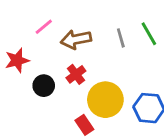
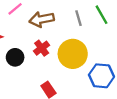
yellow circle: (105, 100) -> (73, 54), moved

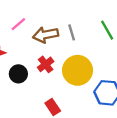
gray line: (78, 18) -> (72, 32), moved

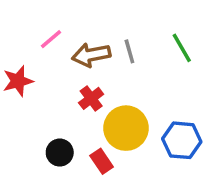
yellow circle: (78, 70) -> (126, 128), moved
black circle: (18, 74) -> (60, 153), moved

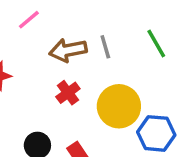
pink line: (51, 39) -> (29, 20), moved
yellow circle: (126, 128) -> (119, 106), moved

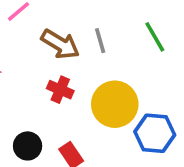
brown arrow: (68, 50) -> (60, 44), turned -138
red cross: (68, 93) -> (60, 90), turned -30

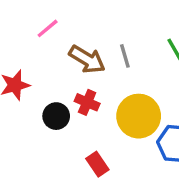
black circle: (28, 146) -> (56, 116), moved

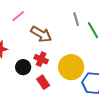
gray line: (125, 56) -> (76, 19), moved
red rectangle: (97, 164) -> (43, 82), moved

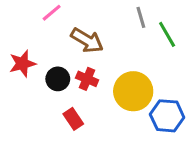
black circle: (23, 67) -> (58, 79), moved
red rectangle: (43, 82) -> (73, 119), moved

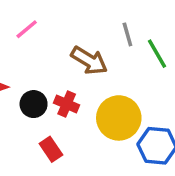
brown arrow: (87, 40) -> (89, 61), moved

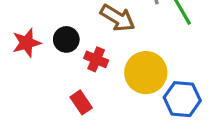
black circle: (34, 104) -> (66, 39), moved

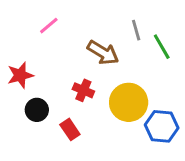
black circle: (66, 39) -> (37, 110), moved

